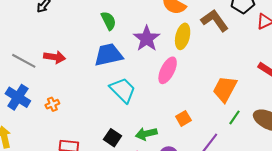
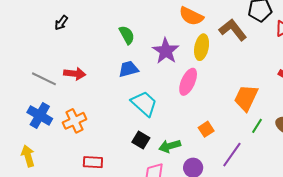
blue trapezoid: (109, 55) -> (128, 69), size x0.7
orange cross: (52, 104) -> (75, 121), size x1.6
black square: (112, 138) -> (141, 140), moved

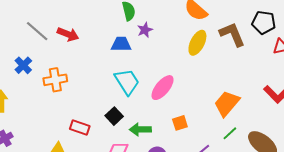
purple star: (166, 51) -> (145, 30), moved, size x0.6
pink ellipse: (188, 82) -> (163, 88), moved
blue cross: (40, 115) -> (23, 65), size x0.7
red rectangle: (93, 162) -> (80, 127), moved

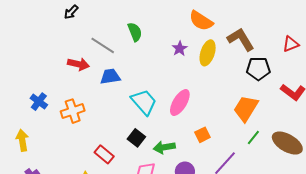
black pentagon: (264, 22) -> (258, 69), moved
purple star: (145, 30) -> (180, 48), moved
gray line: (37, 31) -> (103, 45), moved
blue trapezoid: (121, 44) -> (110, 77), moved
red rectangle: (80, 127) -> (104, 154), turned 30

